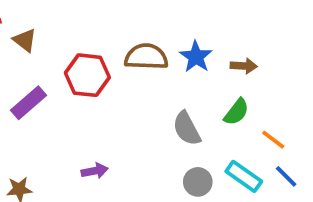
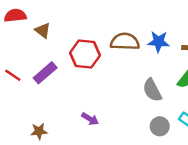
blue star: (196, 57) -> (158, 42), turned -30
purple arrow: (95, 171) -> (90, 119), turned 42

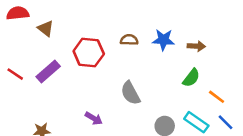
brown semicircle: (125, 42) -> (129, 40), size x0.6
gray semicircle: (152, 90) -> (130, 93), moved

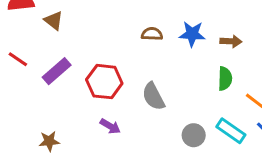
red hexagon: (89, 52) -> (104, 82), moved
red line: (15, 74) -> (18, 59), moved
green semicircle: (191, 78) -> (225, 79), turned -36

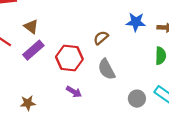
brown triangle: (54, 21) -> (31, 27), moved
brown semicircle: (152, 34) -> (101, 38), moved, turned -42

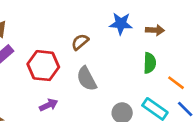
purple arrow: (74, 92) -> (49, 105), turned -56

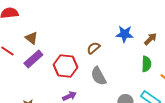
brown arrow: (155, 30) -> (150, 39), turned -48

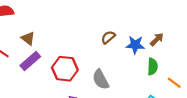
blue star: (124, 34) -> (135, 45), moved
brown semicircle: (93, 48) -> (108, 37), moved

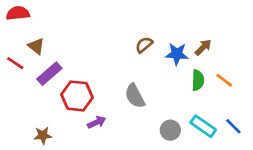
brown triangle: (28, 38) -> (36, 46), moved
red hexagon: (65, 69) -> (77, 96), moved
orange line: (174, 83) -> (224, 80), moved

